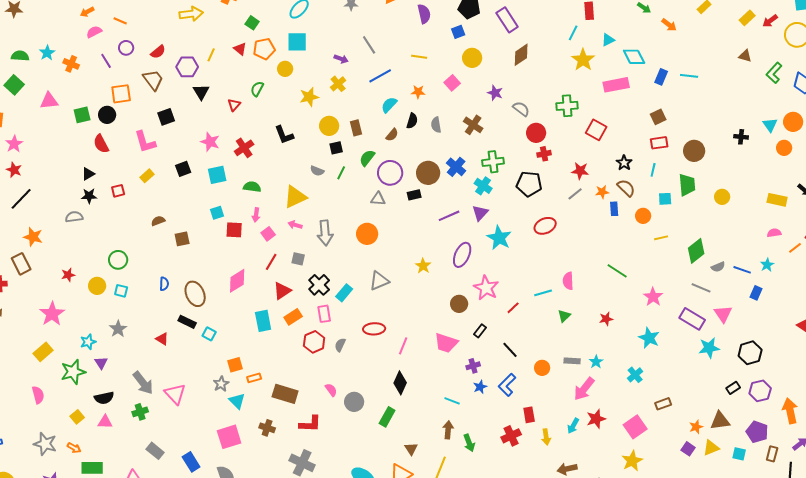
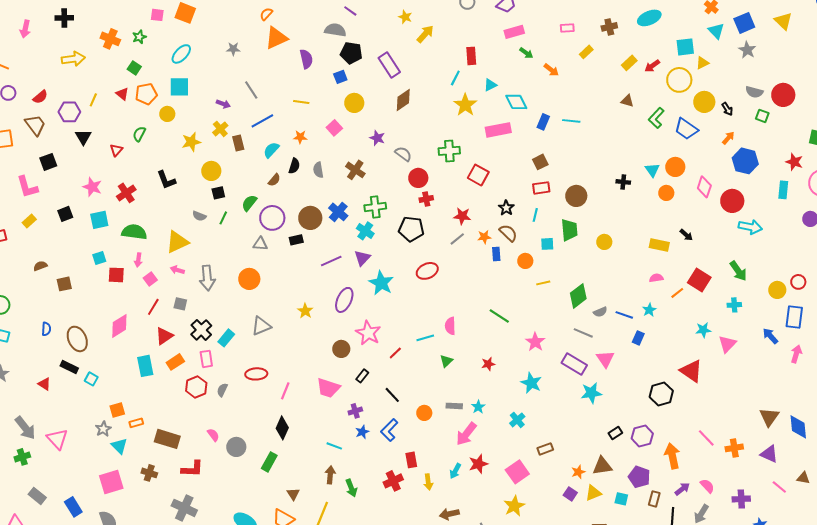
brown rectangle: (356, 128) -> (238, 143), moved
green semicircle: (252, 187) -> (134, 232), size x1.4
black hexagon: (750, 353) -> (661, 394), moved

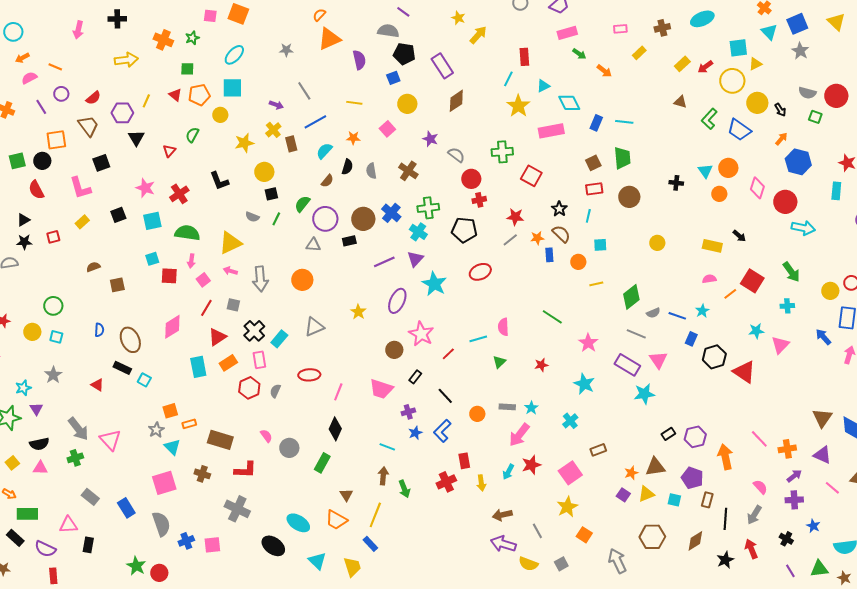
green square: (134, 68) -> (187, 69), turned -32
green trapezoid: (569, 230) -> (622, 158), moved
black hexagon: (661, 394) -> (714, 357), moved
purple arrow: (682, 489) -> (794, 476), moved

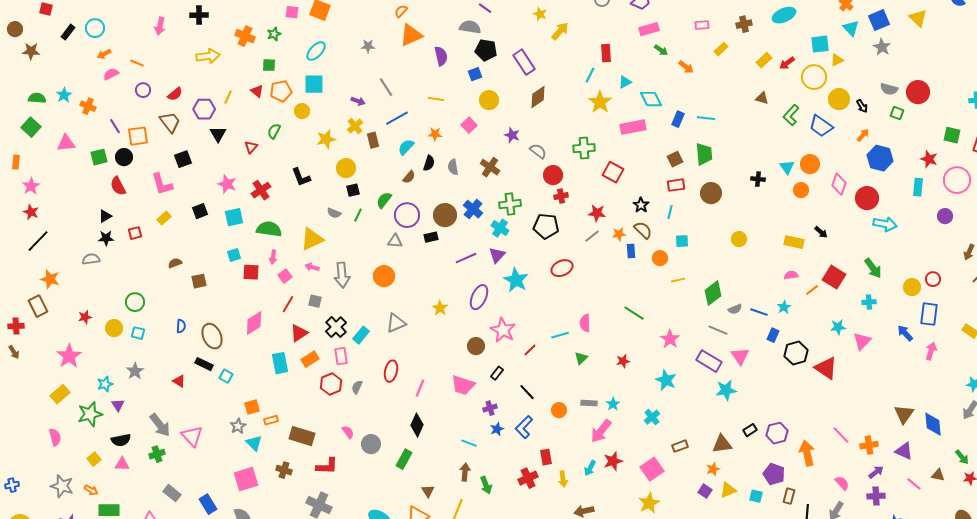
purple line: (41, 107) -> (115, 126), moved
red ellipse: (309, 375) -> (391, 371), turned -75
brown triangle: (655, 467) -> (722, 444), moved

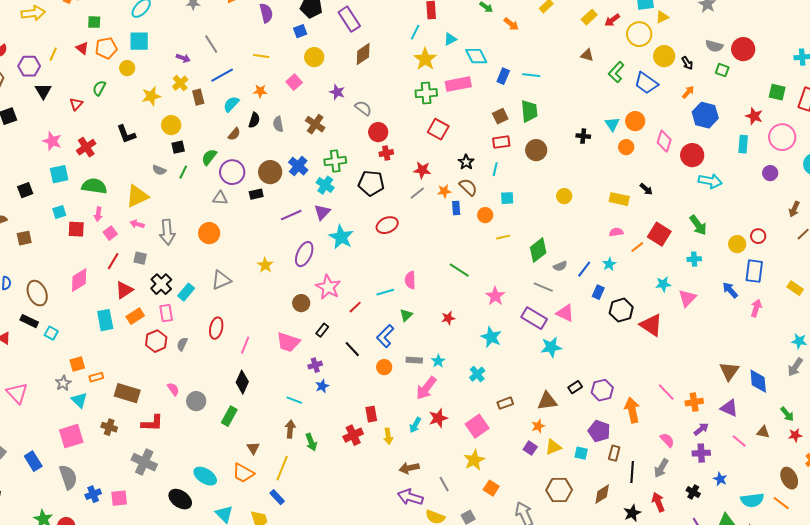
green cross: (584, 148) -> (426, 93), moved
black square: (200, 211) -> (25, 190), moved
blue line: (759, 312) -> (584, 269), turned -72
pink triangle: (740, 356) -> (565, 313), turned -30
blue L-shape: (524, 427) -> (385, 336), moved

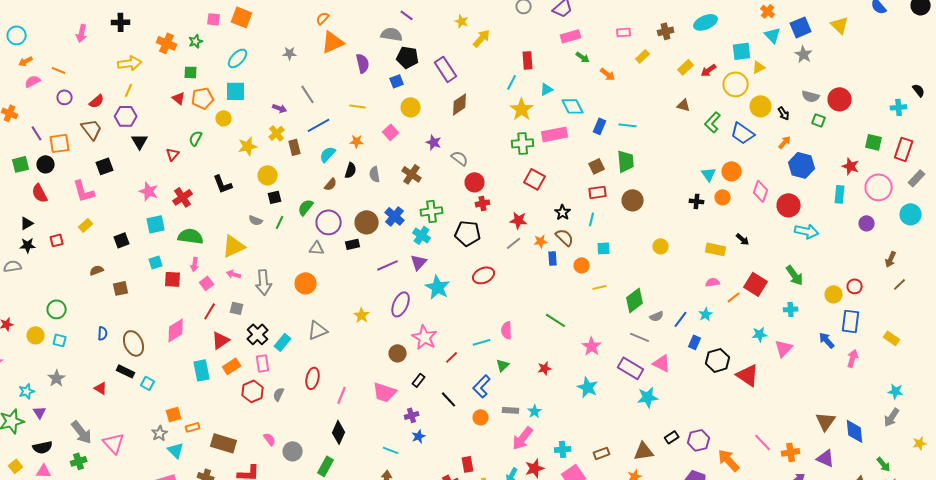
yellow line: (53, 54) -> (129, 90), moved
black cross: (583, 136) -> (697, 201), moved
cyan cross: (477, 374) -> (563, 449), moved, turned 35
orange arrow: (632, 410) -> (729, 460), turned -30

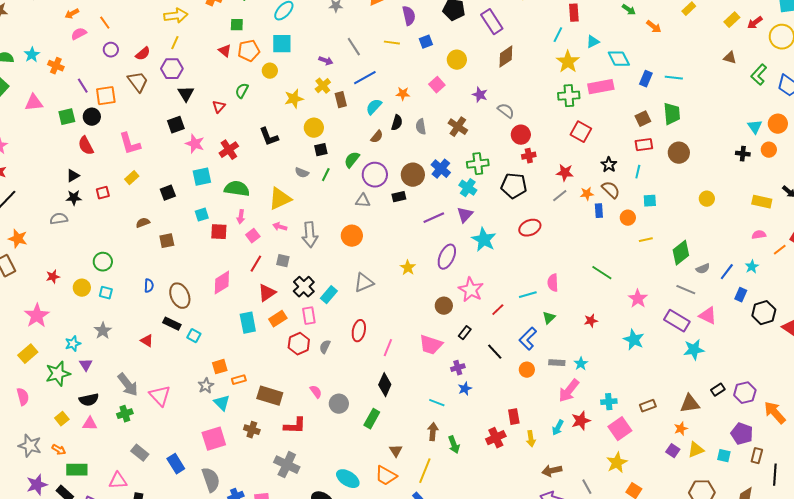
orange line: (59, 70) -> (105, 23), turned 32
blue square: (397, 81) -> (426, 42), moved
yellow line: (358, 106) -> (392, 43), moved
black square: (105, 166) -> (176, 125), moved

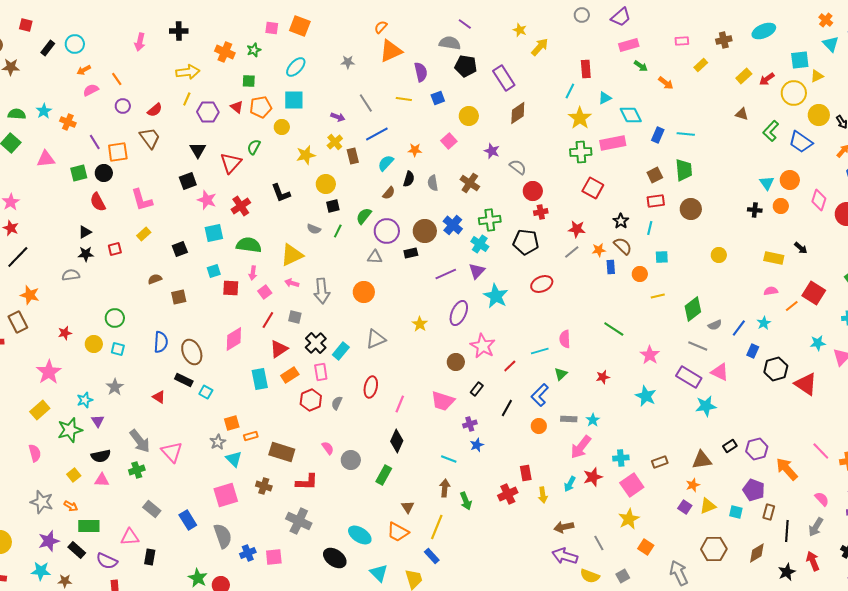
purple hexagon: (172, 69) -> (208, 112), moved
red triangle: (219, 107) -> (231, 163), size x1.6
blue semicircle: (149, 286) -> (161, 342), size x1.5
black line: (495, 352) -> (507, 408), turned 72

